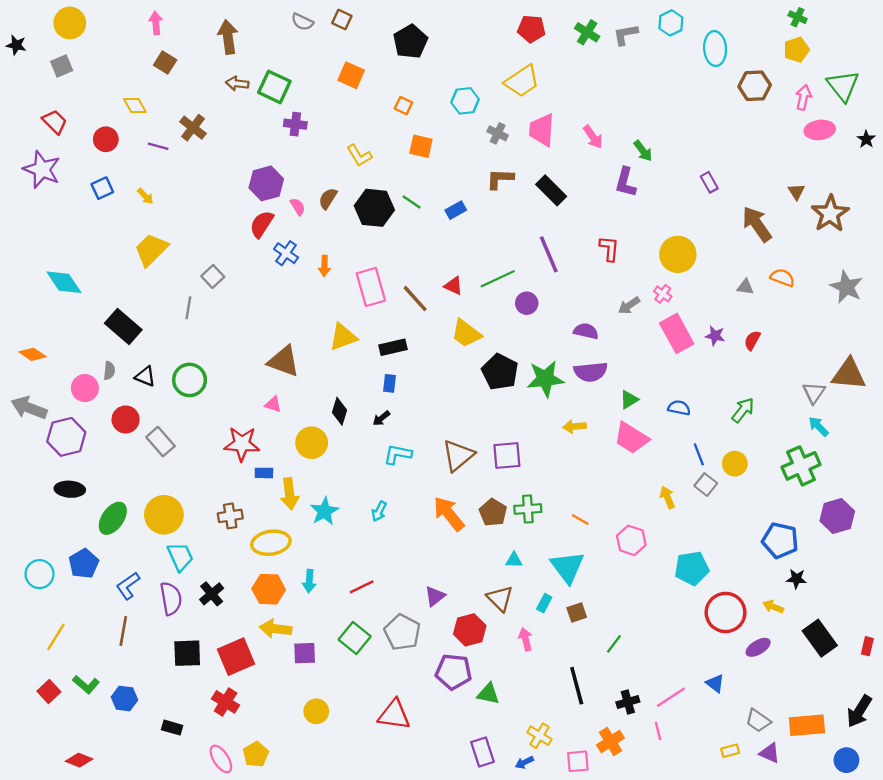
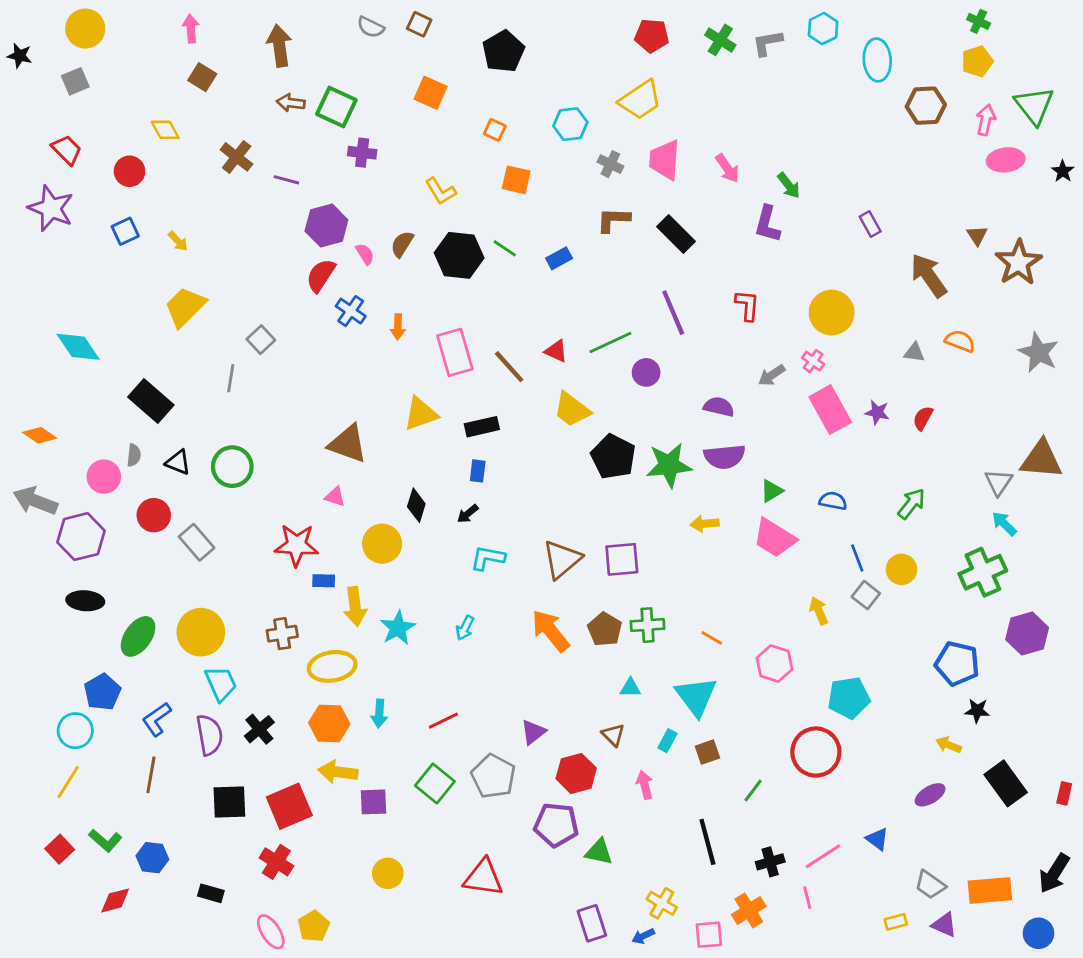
purple line: (158, 146) -> (286, 180), moved
cyan circle: (40, 574) -> (75, 731), moved
brown triangle: (500, 599) -> (613, 735), size x0.7
red circle: (726, 612) -> (816, 752), moved
red diamond: (79, 760) -> (115, 900), moved, turned -36

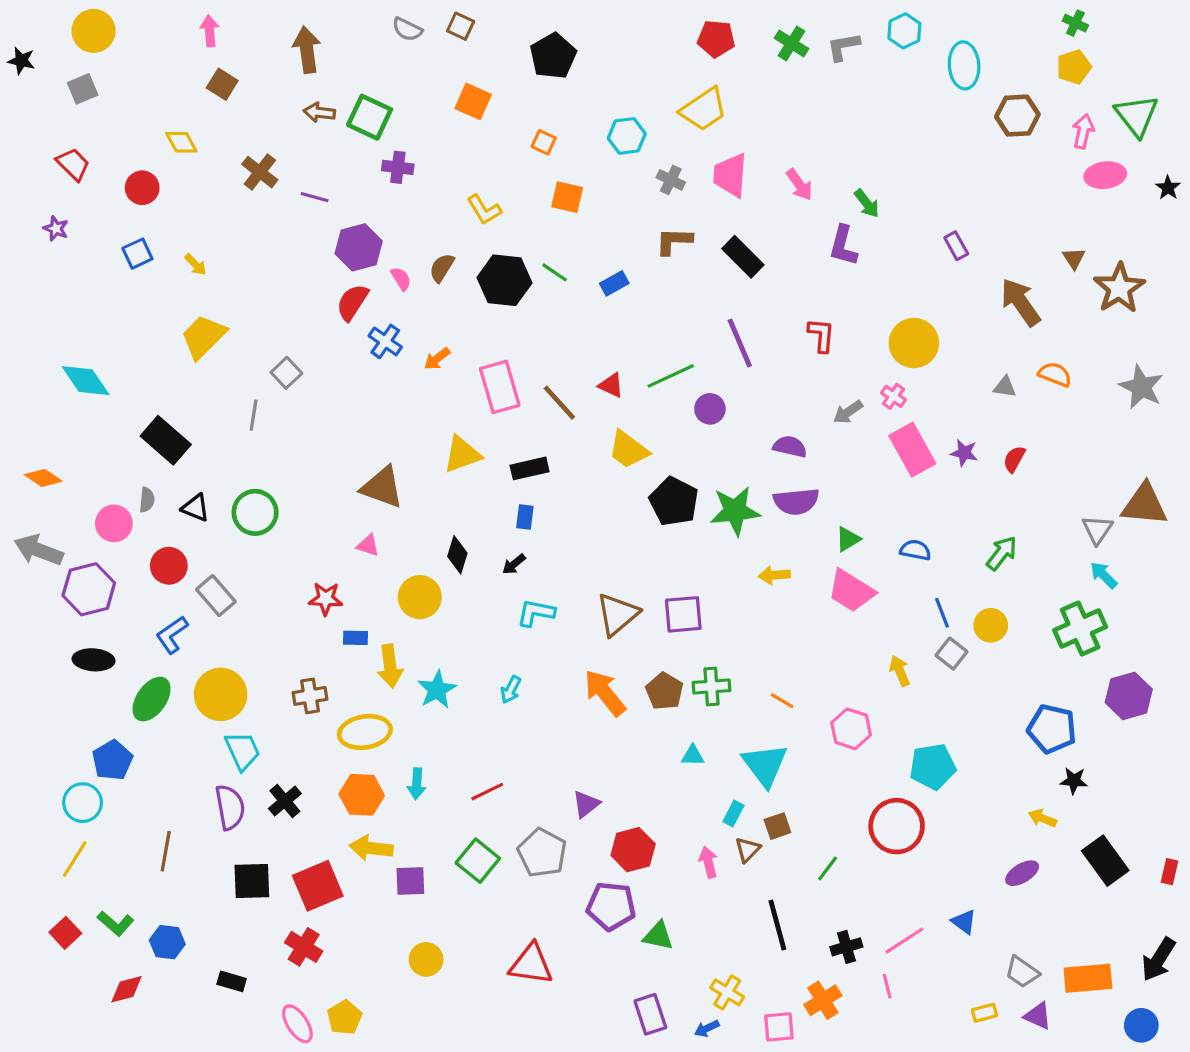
purple star: (51, 208) -> (56, 229), size x0.5
orange arrow: (398, 327) -> (437, 359), turned 50
red star: (296, 545) -> (326, 599), size x0.7
blue L-shape: (157, 719) -> (172, 635), moved
brown triangle: (613, 735) -> (748, 850), moved, turned 30

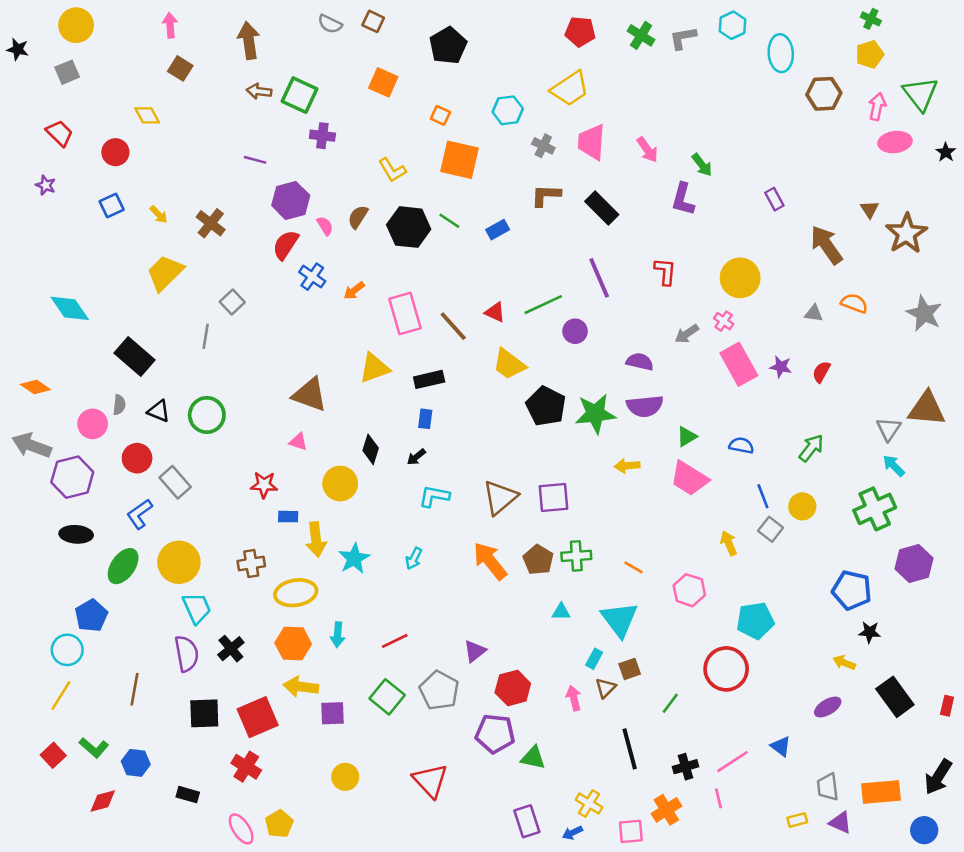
brown cross: (260, 172) -> (211, 223), moved
orange square: (567, 197) -> (460, 160), size x1.5
red triangle: (531, 964) -> (430, 781), turned 39
gray trapezoid: (1022, 972) -> (828, 787), turned 48

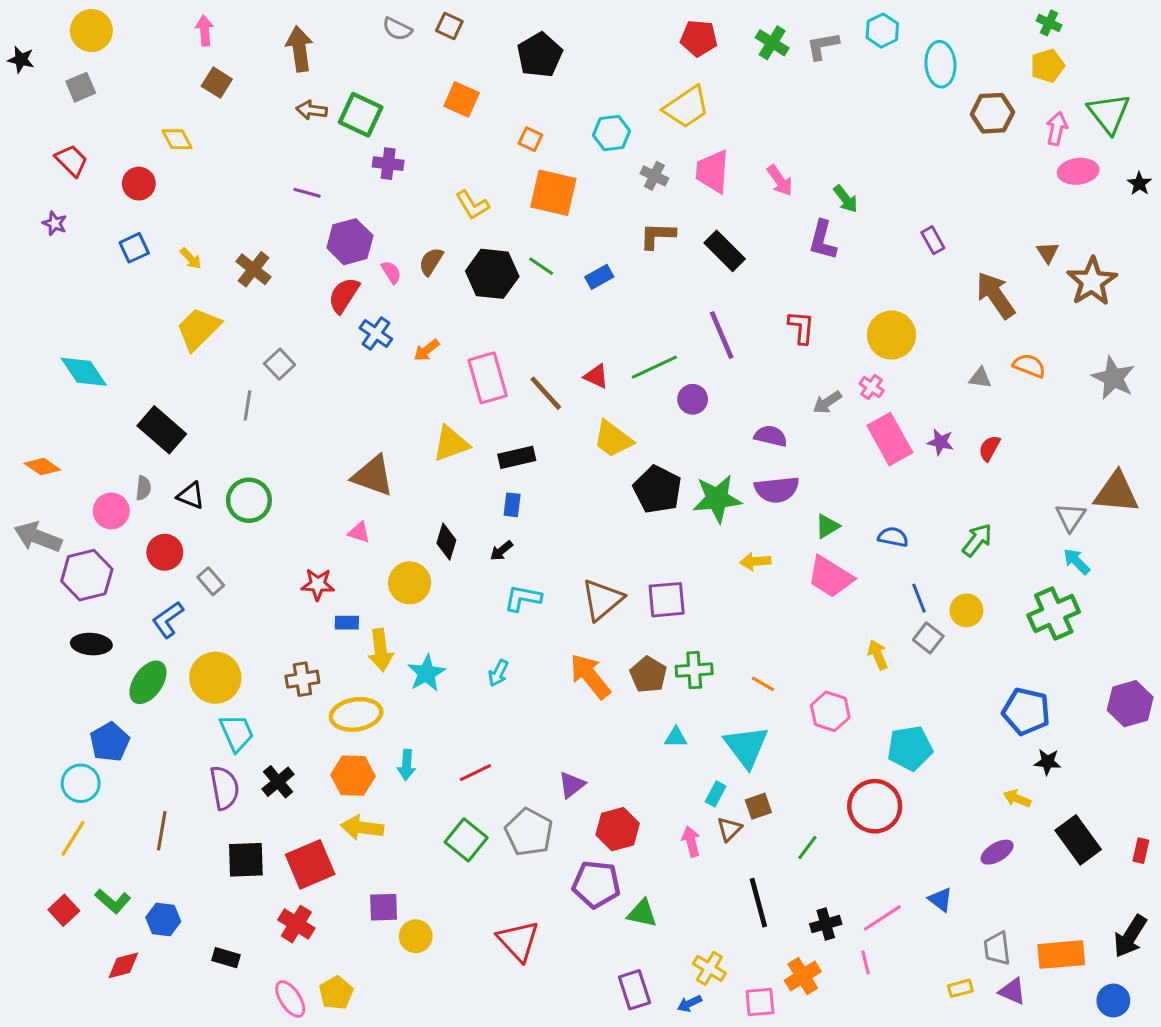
gray rectangle: (175, 482) -> (211, 581), size x0.7
purple hexagon: (914, 564) -> (1130, 704), moved
purple square: (333, 713) -> (384, 907), moved

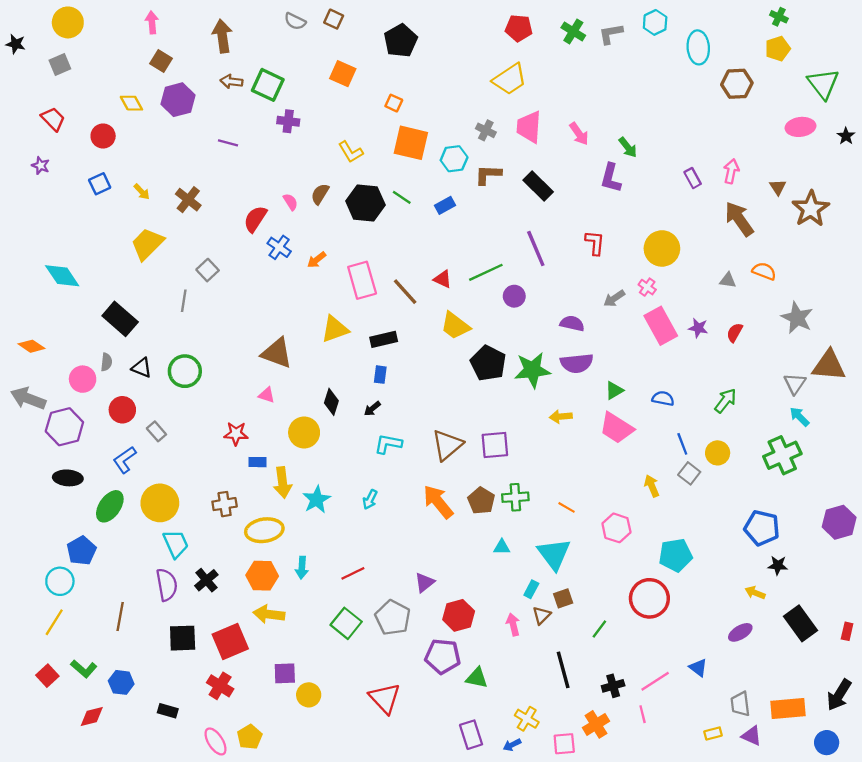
pink arrow: (1057, 128) -> (731, 171), moved
cyan hexagon: (612, 133) -> (454, 159), moved
purple hexagon: (350, 242) -> (178, 100), moved
gray star: (1113, 378) -> (797, 318), moved

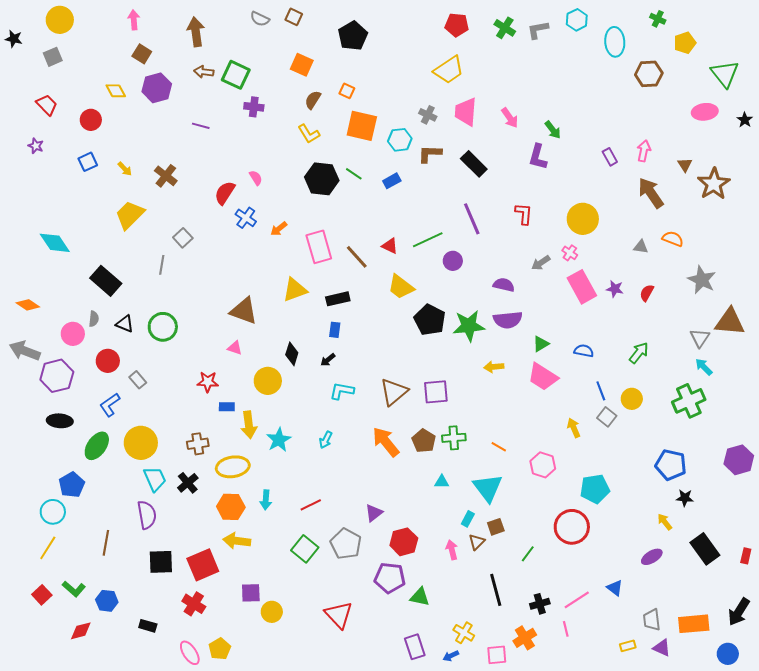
green cross: (779, 17) -> (658, 19), moved
brown semicircle: (320, 194) -> (313, 100), moved
black cross: (206, 580) -> (188, 483), moved
yellow arrow: (755, 593) -> (665, 522), turned 30

